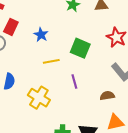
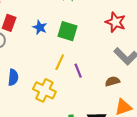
green square: (80, 48) -> (67, 31), moved
yellow line: (51, 61) -> (60, 62), moved, turned -49

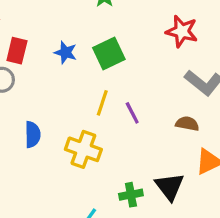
green square: (67, 31) -> (109, 54), turned -36
brown semicircle: (112, 81) -> (187, 124), turned 32

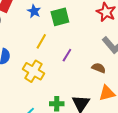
yellow line: (102, 103) -> (41, 41), moved
purple line: (132, 113) -> (67, 55), turned 48

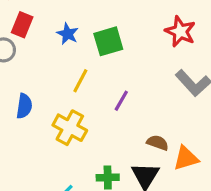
brown semicircle: (99, 68) -> (158, 143), moved

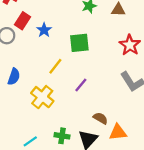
blue star: (68, 34) -> (44, 30), moved

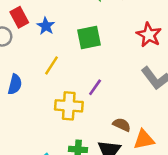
red rectangle: (22, 21) -> (19, 17), turned -56
yellow line: (55, 66) -> (52, 65), moved
yellow cross: (42, 97) -> (69, 106), moved, turned -30

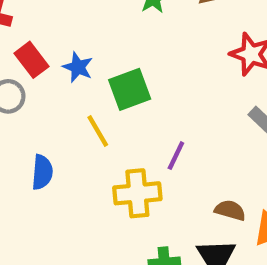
green square: (89, 37) -> (130, 89), moved
yellow line: (52, 65) -> (98, 131), turned -54

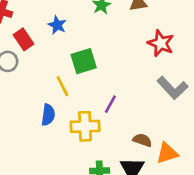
blue star: (78, 67) -> (57, 25), moved
blue semicircle: (42, 172) -> (48, 115), moved

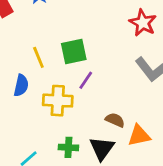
green square: (84, 61) -> (74, 51), moved

